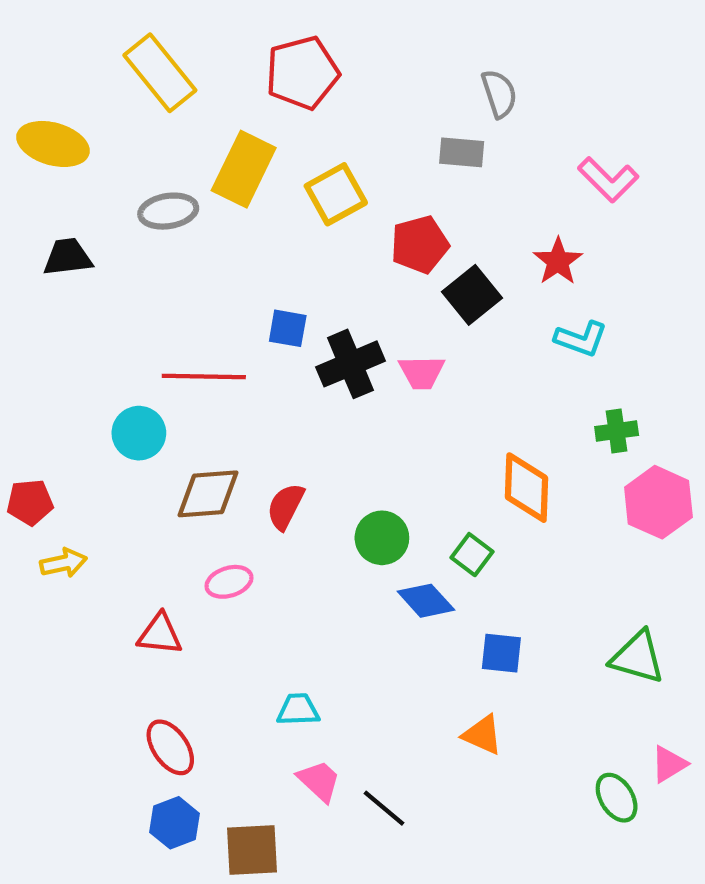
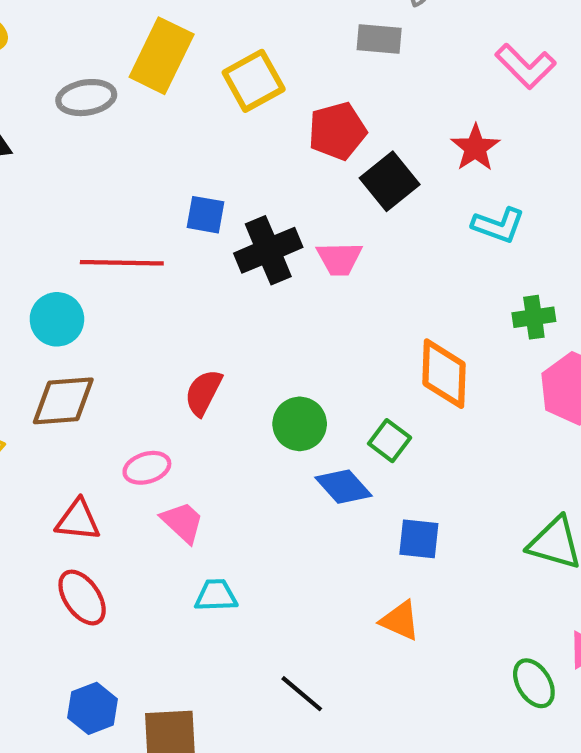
brown diamond: (208, 494) -> (63, 401), moved
red ellipse: (170, 747) -> (82, 598), moved
pink trapezoid: (319, 781) -> (182, 522), moved

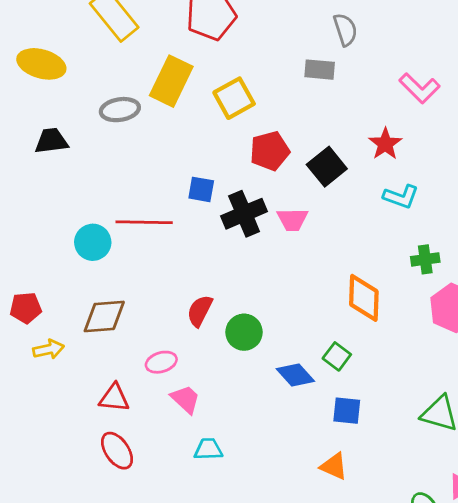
red pentagon: (337, 131) -> (270, 151), moved
cyan circle: (57, 319) -> (93, 242), moved
green circle: (300, 424) -> (244, 332), moved
green square: (390, 441) -> (337, 356), moved

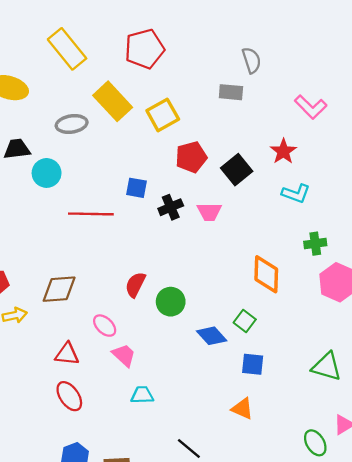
yellow rectangle: (171, 81) -> (113, 101), turned -69
black cross: (244, 214) -> (171, 207), size x0.7
cyan circle: (93, 242) -> (47, 173), moved
pink ellipse: (161, 362) -> (105, 326), turned 60

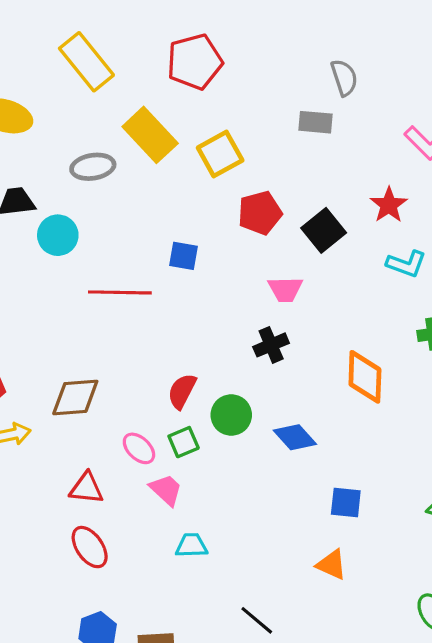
black cross: (171, 207) -> (271, 345), moved
green square: (245, 321) -> (184, 442), moved, turned 30
blue diamond: (212, 336) -> (295, 437), moved

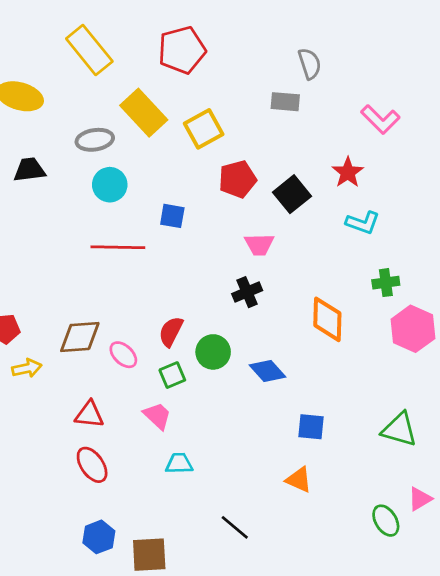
cyan circle: (58, 235) -> (110, 185), moved
pink ellipse: (139, 448) -> (123, 355), moved

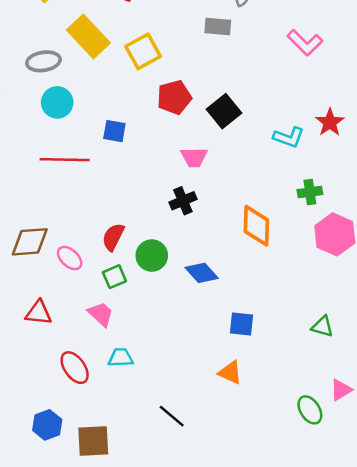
red star: (348, 172) -> (330, 122), moved
green triangle: (399, 429) -> (322, 326), size x0.7
red ellipse: (92, 465) -> (75, 368), moved

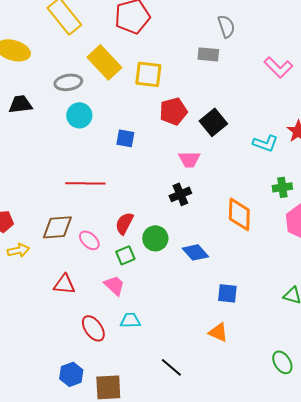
yellow square: (143, 51) -> (148, 74), turned 36
red line: (65, 160) -> (85, 183), moved

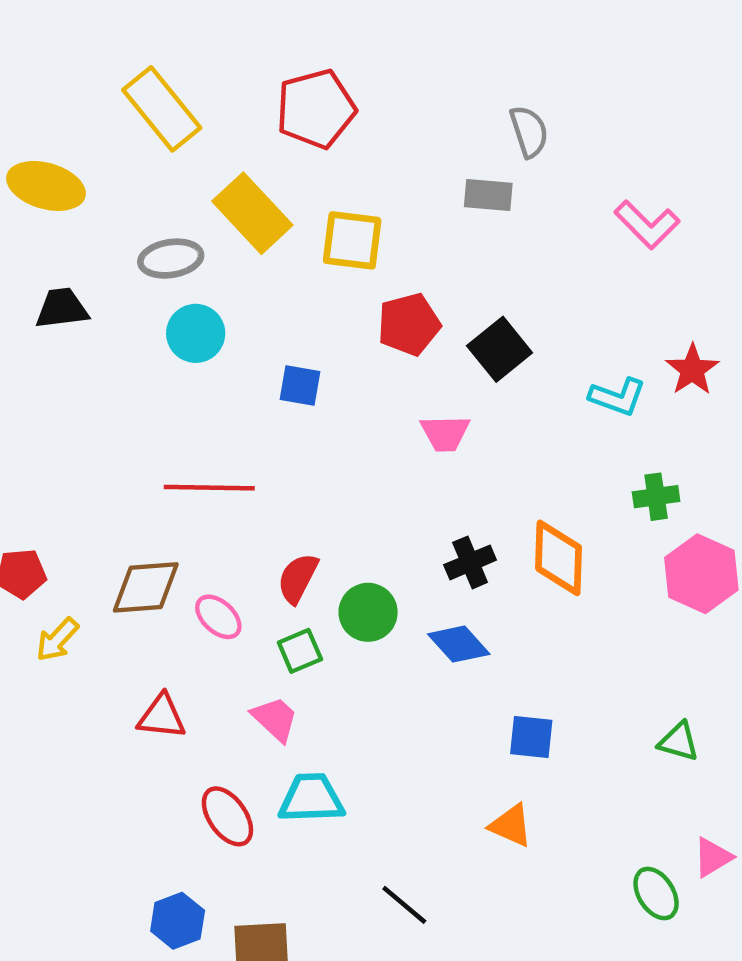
black cross: (180, 194) -> (470, 562), moved
yellow arrow: (18, 250) -> (57, 640), turned 145
cyan trapezoid: (130, 320) -> (311, 798), size x1.4

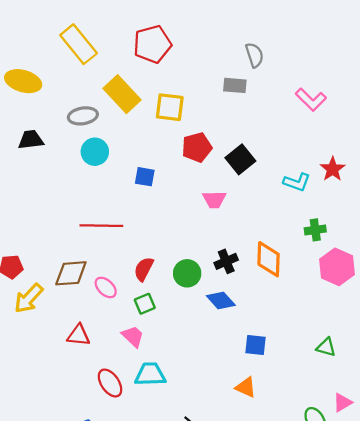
green circle: (368, 612) -> (187, 273), moved
yellow arrow: (57, 640) -> (29, 298), size x1.4

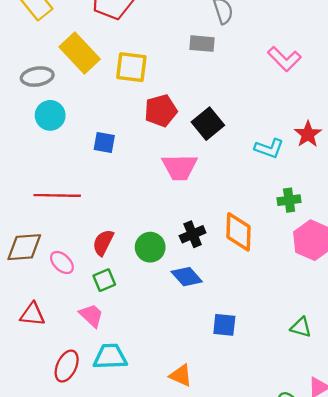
pink trapezoid: (214, 199) -> (180, 167), size x1.4
red ellipse: (110, 383) -> (67, 366), turned 60
orange triangle: (246, 387) -> (181, 375), moved

